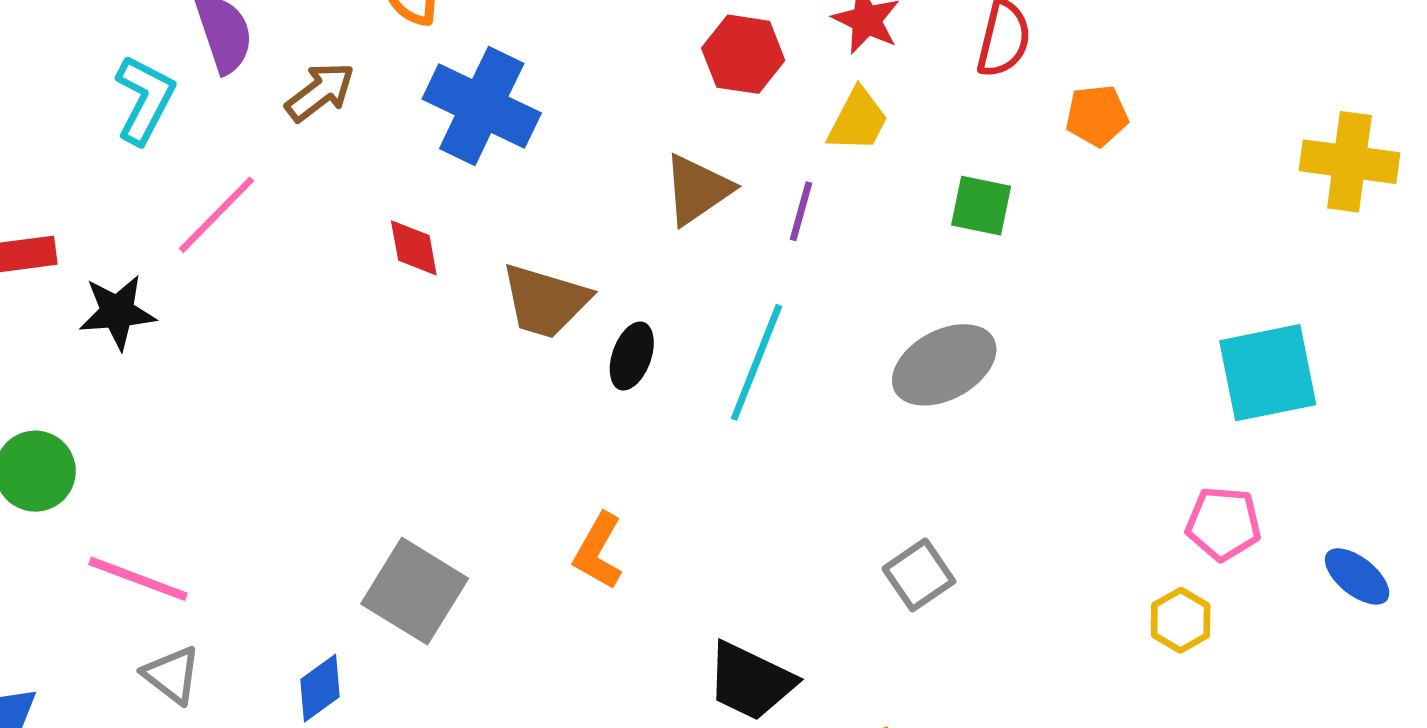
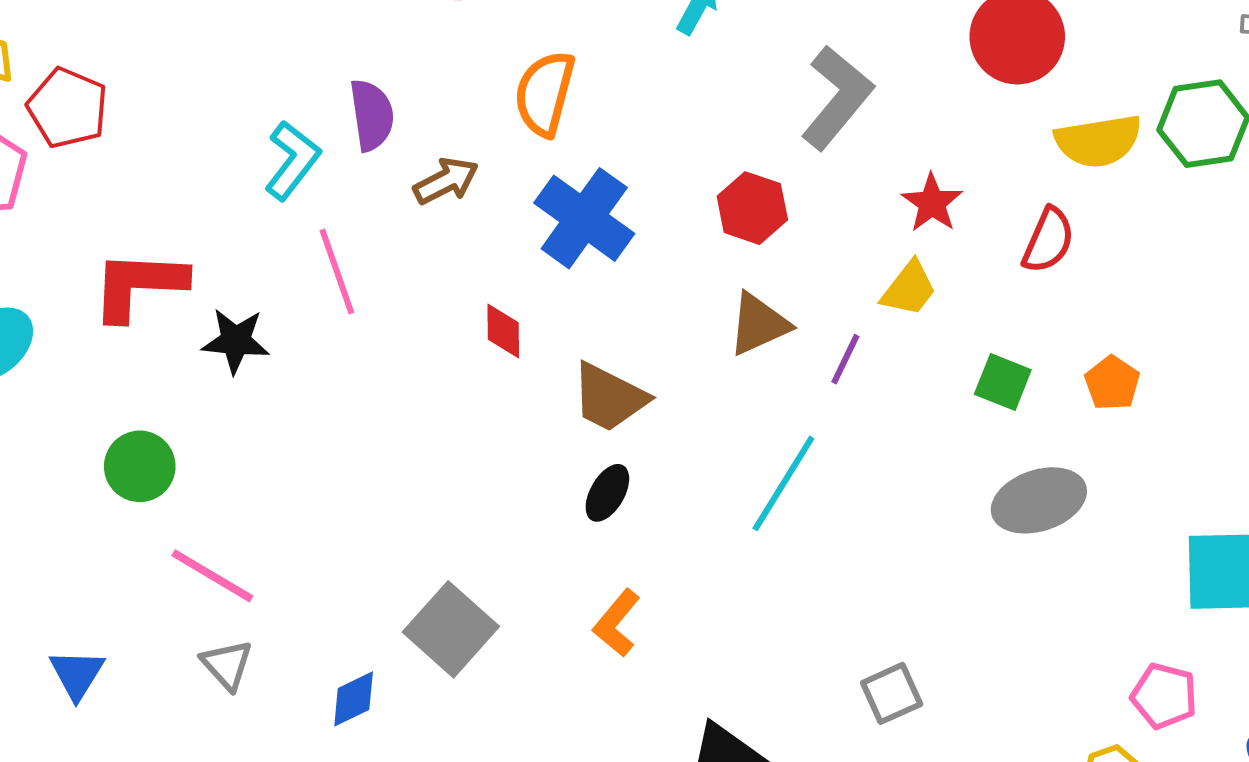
red hexagon: (743, 54) -> (752, 208), moved
orange pentagon: (1097, 116) -> (1112, 383), moved, turned 30
pink line: (216, 215) -> (337, 272), turned -74
black ellipse: (632, 356) -> (607, 493), moved
gray ellipse: (944, 365) -> (1039, 500), moved

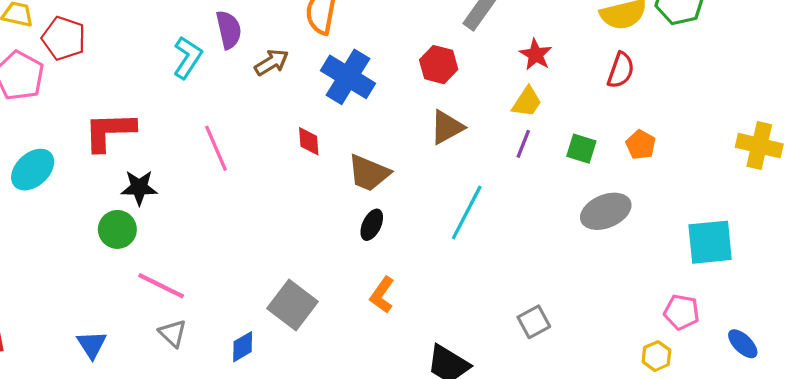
red semicircle: (1048, 240) -> (621, 70), moved
pink line: (337, 272) -> (216, 148), moved
black star: (236, 341) -> (139, 188), moved
purple line: (845, 359) -> (523, 144), moved

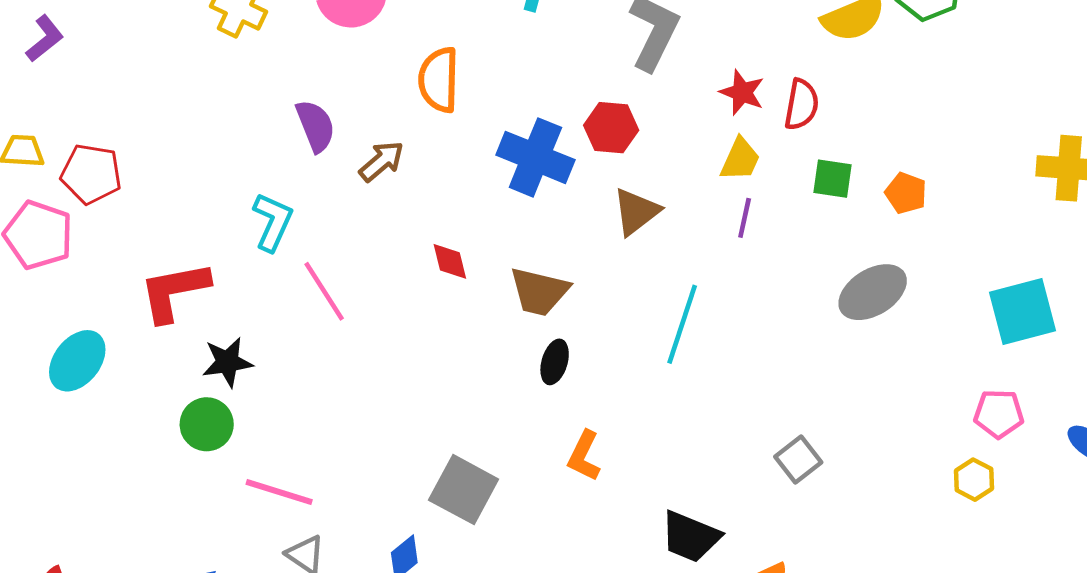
cyan L-shape: (188, 57) -> (273, 222), moved
red semicircle: (621, 70) -> (801, 105), moved
blue cross: (348, 77) -> (535, 157), moved
green square: (581, 149) -> (833, 179), moved

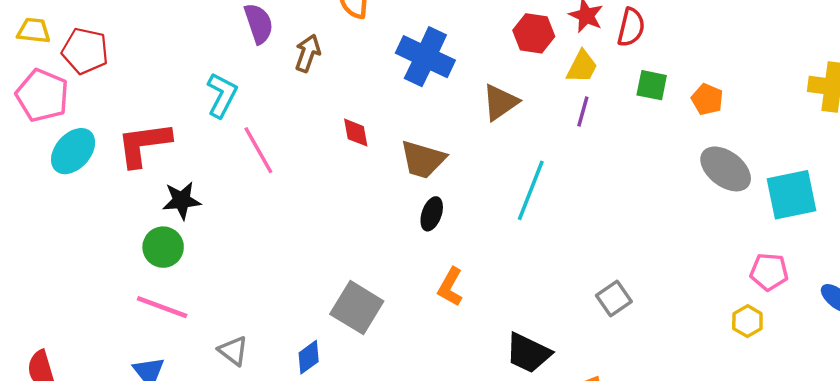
red hexagon: (611, 128) -> (534, 33), moved
brown arrow: (381, 161) -> (308, 53), turned -33
gray ellipse: (873, 292) -> (726, 169), moved, turned 66
cyan ellipse: (77, 361) -> (73, 151), moved
pink line: (279, 492) -> (162, 307), moved

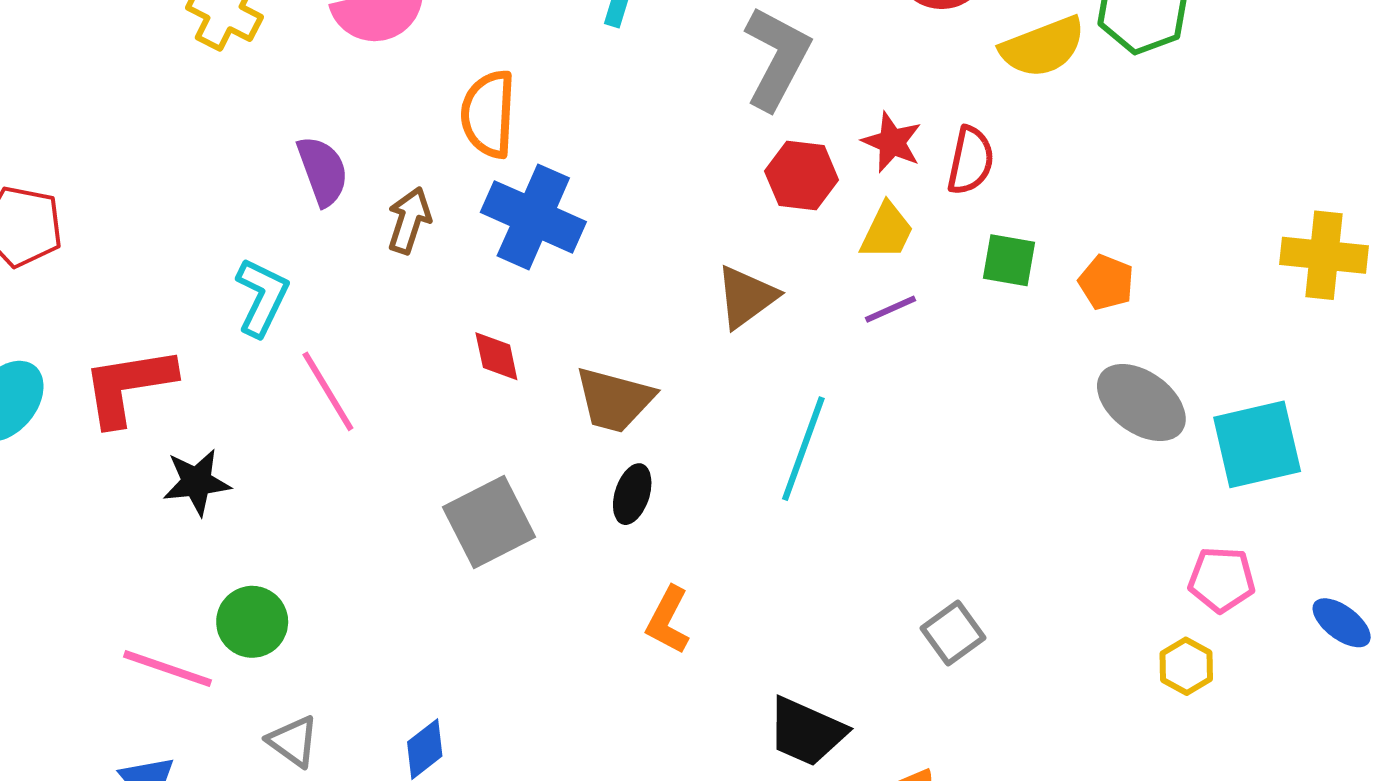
blue cross: (425, 57) -> (533, 217), moved
purple line: (583, 111) -> (891, 309), turned 52
green circle: (163, 247) -> (252, 622), moved
gray square: (357, 308) -> (489, 522), moved, turned 33

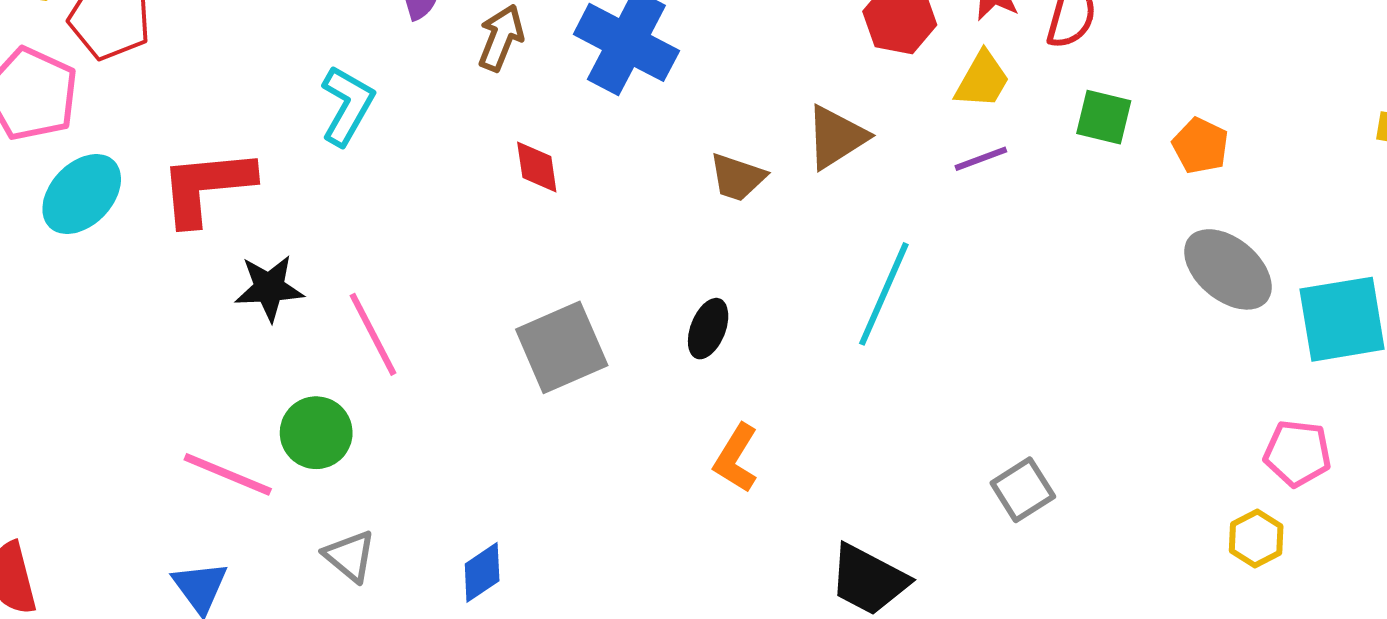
red diamond: (496, 356) -> (537, 167), moved
pink line: (328, 391) -> (373, 334), moved
brown trapezoid: (614, 400) -> (737, 177), moved, size x0.7

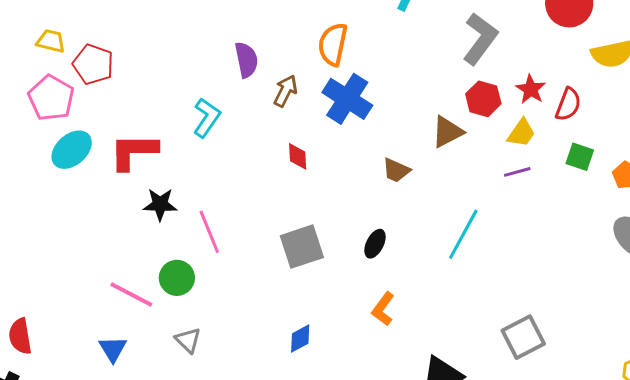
brown triangle: (836, 137) -> (447, 132), moved
gray square: (1023, 490) -> (523, 337), size x1.4
blue diamond: (482, 572) -> (300, 339), moved

